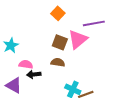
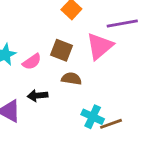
brown square: (60, 42) -> (62, 50), moved
pink semicircle: (26, 64) -> (32, 62), moved, turned 136

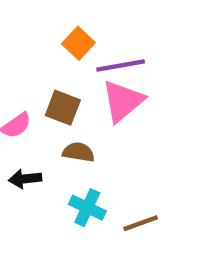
purple line: (122, 23) -> (121, 65), moved
cyan cross: (93, 117) -> (87, 208), moved

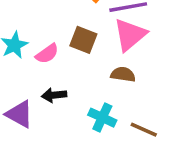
brown semicircle: (78, 152) -> (123, 74), moved
brown line: (141, 223) -> (144, 130), turned 44

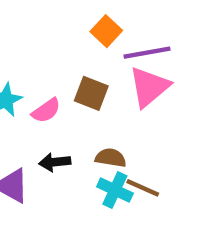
brown semicircle: (123, 74) -> (111, 158), moved
brown line: (144, 130) -> (143, 188), moved

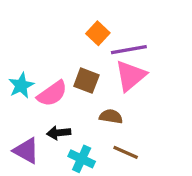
pink semicircle: (46, 111) -> (52, 94), size x1.4
brown semicircle: (111, 158) -> (111, 116), moved
cyan cross: (115, 190) -> (82, 159), moved

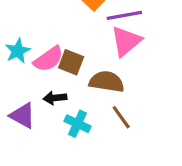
brown square: (86, 81) -> (71, 62), moved
brown semicircle: (111, 116) -> (107, 82), size x1.5
brown line: (126, 152) -> (121, 117), turned 30

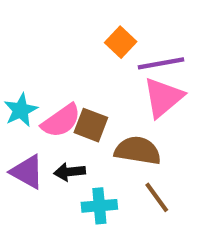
purple triangle: (23, 116) -> (27, 172), moved
cyan cross: (78, 124) -> (99, 206), turned -30

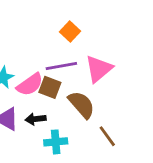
purple line: (161, 63) -> (61, 66), moved
brown semicircle: (138, 151) -> (81, 105), turned 40
brown line: (157, 197) -> (107, 136), moved

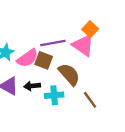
orange square: (70, 32) -> (90, 29), moved
pink triangle: (99, 69) -> (83, 45), turned -45
cyan cross: (56, 142) -> (54, 95), moved

